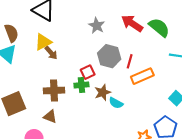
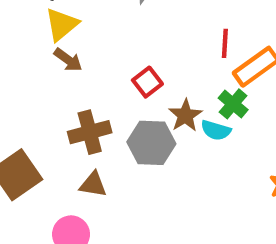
yellow triangle: (43, 42) -> (62, 24), moved
gray hexagon: (109, 56) -> (151, 143), moved
green cross: (81, 85) -> (233, 104), moved, turned -32

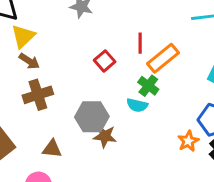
red square: (147, 82) -> (105, 61), moved
brown star: (185, 115) -> (105, 136), moved, turned -30
brown cross: (90, 132) -> (38, 95), moved

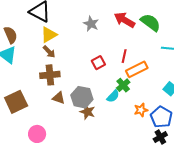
cyan semicircle: (137, 105) -> (113, 96), turned -72
orange star: (188, 141) -> (141, 110), moved
brown triangle: (52, 149) -> (59, 98), moved

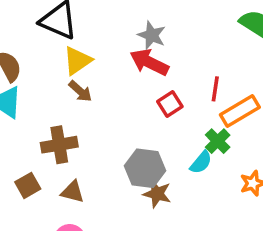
red arrow: (125, 20) -> (149, 62), moved
brown cross: (50, 75) -> (59, 145), moved
brown triangle: (59, 98) -> (73, 192), moved
brown square: (16, 102) -> (28, 185), size x0.6

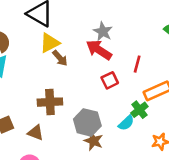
red line: (215, 89) -> (137, 64), moved
brown arrow: (80, 91) -> (60, 58), moved
brown cross: (59, 145) -> (50, 102), moved

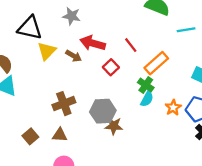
gray star: (103, 32) -> (71, 16), moved
brown arrow: (60, 58) -> (74, 56), moved
red line: (137, 64) -> (131, 45), turned -35
cyan semicircle: (126, 123) -> (147, 99), moved

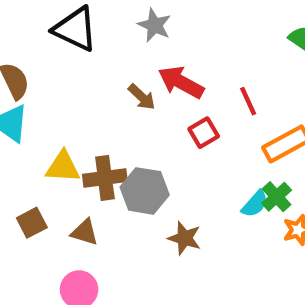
yellow triangle: (47, 51) -> (63, 167), moved, turned 36
green cross: (146, 85) -> (277, 197), moved
gray hexagon: (103, 111) -> (145, 191), moved

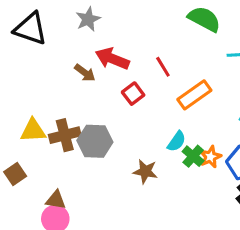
gray star: (154, 25) -> (88, 19), turned 30
green cross: (277, 197) -> (193, 156), moved
brown triangle: (85, 232) -> (56, 200), moved
brown star: (185, 238) -> (145, 171), moved

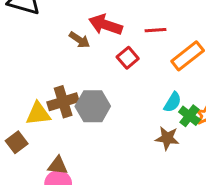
red line: (163, 67) -> (155, 30), turned -60
yellow triangle: (33, 131) -> (38, 114), moved
brown star: (145, 171) -> (167, 138), moved

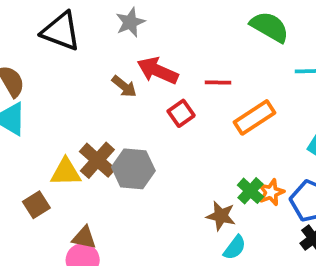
brown cross: (63, 102) -> (97, 160), turned -36
cyan semicircle: (173, 102) -> (235, 248), moved

